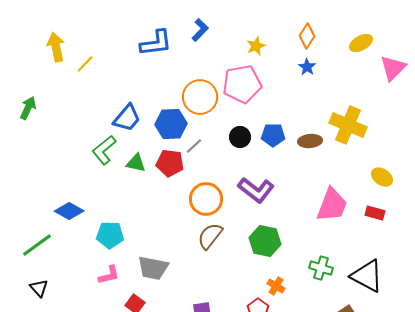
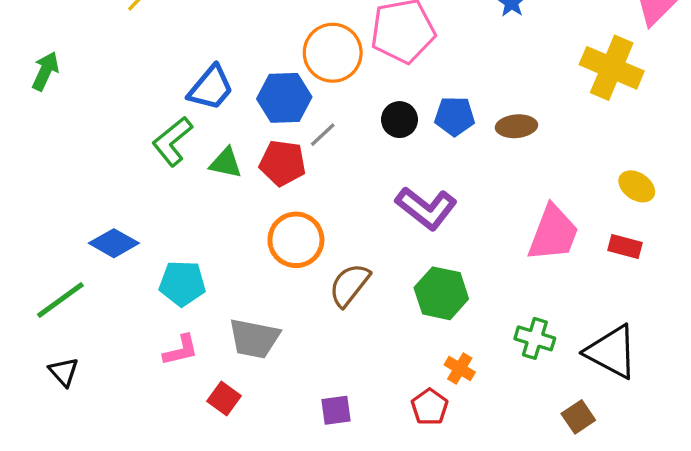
yellow cross: (348, 125) -> (612, 68), moved
orange circle: (206, 199) -> (296, 240), moved

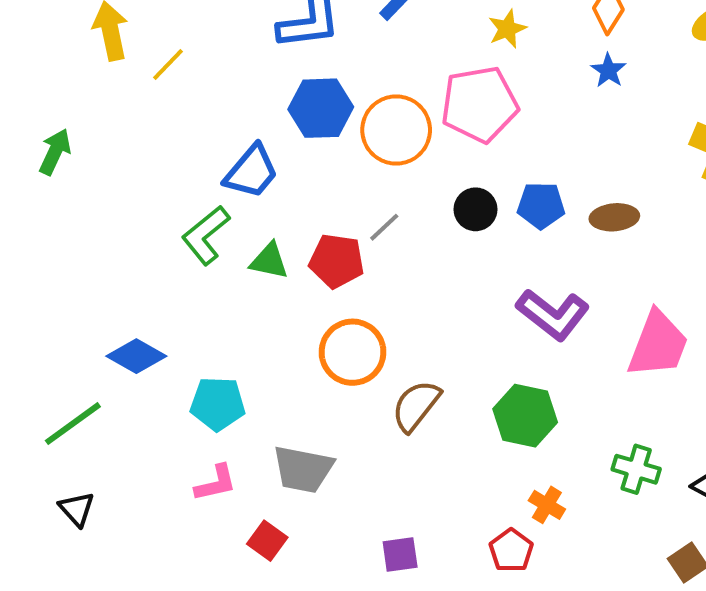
blue hexagon: (284, 98) -> (321, 108), moved
purple L-shape: (426, 208) -> (553, 314), moved

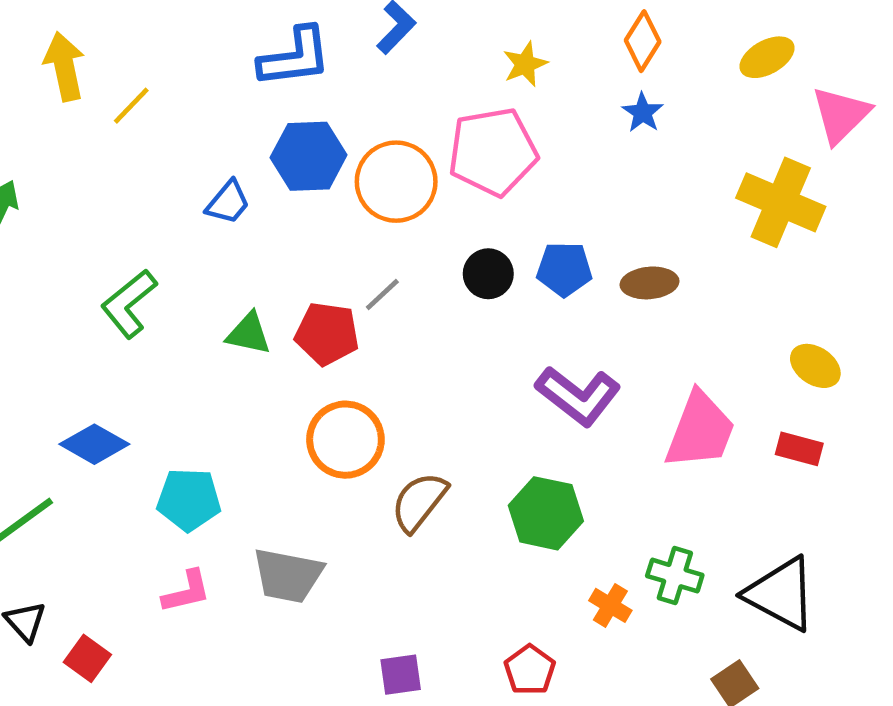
blue trapezoid: (251, 172) -> (228, 202), moved, size x0.7
green L-shape: (206, 235) -> (129, 304), moved
orange cross: (547, 505) -> (610, 605), moved
red square: (267, 541) -> (87, 658), moved

